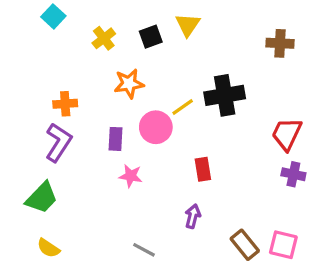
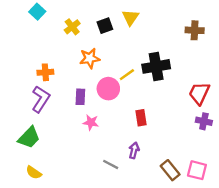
gray line: (144, 250) -> (111, 164), moved

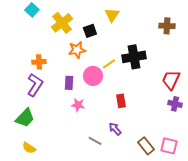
black square: (105, 26) -> (90, 31), moved
yellow cross: (72, 27) -> (62, 23), size x1.5
purple arrow: (134, 150) -> (115, 129), turned -56

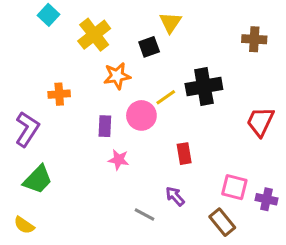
black square: (90, 31) -> (149, 47), moved
purple L-shape: (35, 85) -> (27, 129), moved
purple cross: (175, 104) -> (266, 199), moved
pink square: (169, 146) -> (234, 187), moved
yellow semicircle: (29, 148) -> (24, 225), moved

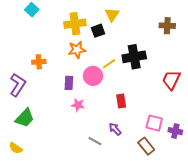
yellow cross: (94, 35) -> (75, 24), moved, turned 30

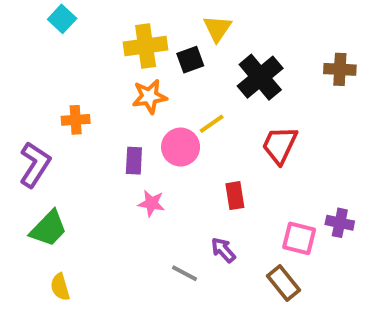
brown cross: (167, 26) -> (340, 69), moved
black cross: (134, 57) -> (260, 77), moved, turned -30
red trapezoid: (171, 80) -> (280, 145), moved
purple cross: (175, 131) -> (340, 223), moved
yellow semicircle: (16, 148) -> (60, 287), moved, turned 40

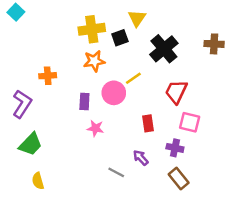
cyan square: (62, 19) -> (16, 12), moved
purple cross: (340, 223) -> (175, 148), moved
pink square: (299, 238) -> (190, 122), moved

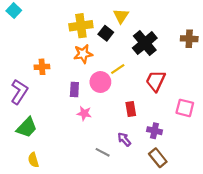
black square: (120, 38) -> (106, 33), turned -32
pink square: (190, 122) -> (185, 108), moved

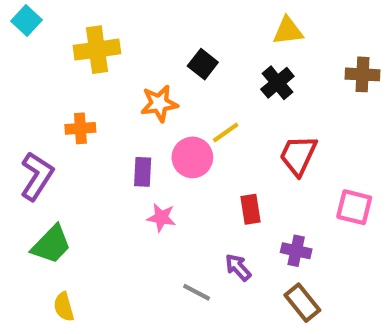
yellow triangle: (121, 16) -> (288, 31), moved, turned 49
yellow cross: (81, 26) -> (97, 50), moved
black cross: (145, 43) -> (277, 83), size x0.7

